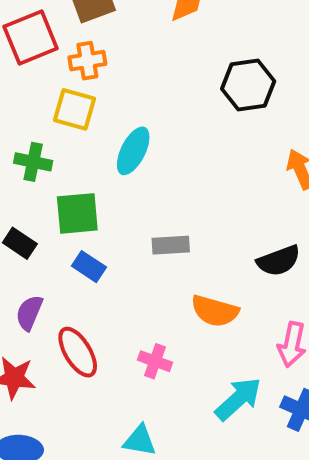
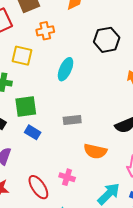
orange cross: (87, 61) -> (45, 31), moved
cyan ellipse: (133, 151) -> (66, 69), moved
red ellipse: (78, 352) -> (38, 187), moved

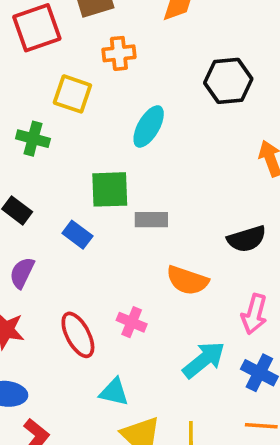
green square: (26, 107) -> (110, 189), moved

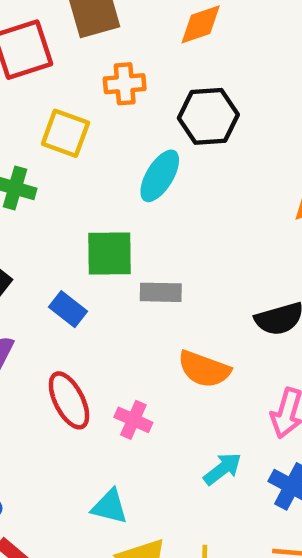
black hexagon: (228, 81) -> (208, 116), moved
red ellipse: (78, 335) -> (69, 400), moved
cyan arrow: (204, 360) -> (223, 469), size x0.7

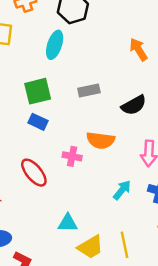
gray rectangle: (161, 292) -> (89, 90), moved
blue rectangle: (68, 309) -> (38, 122), moved
pink cross: (133, 420) -> (72, 156), moved

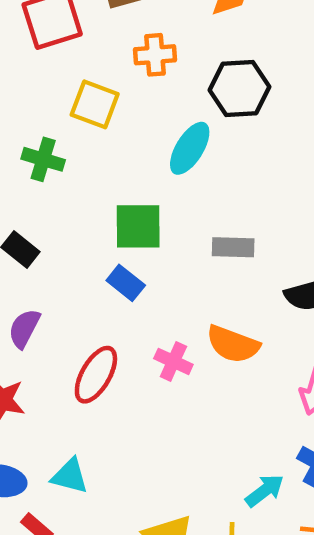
red ellipse: (34, 173) -> (96, 375), turned 56
cyan arrow: (122, 190) -> (265, 491), moved
cyan triangle: (68, 223) -> (70, 476), moved

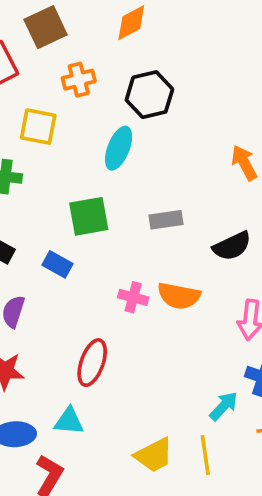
blue rectangle: (126, 283) -> (57, 264), moved
pink cross: (173, 361) -> (133, 297), moved
red ellipse: (96, 375) -> (92, 363), moved

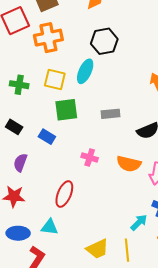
orange cross: (79, 80) -> (48, 38), moved, size x1.5
yellow square: (38, 127) -> (55, 80), moved
orange semicircle: (179, 296) -> (129, 164), moved

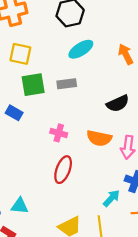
cyan ellipse: (85, 71) -> (81, 49), moved, turned 35
gray rectangle: (111, 114) -> (67, 84), moved
red ellipse: (64, 194) -> (63, 170), moved

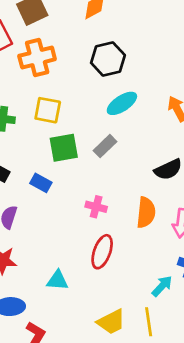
gray rectangle: (67, 84) -> (105, 146), turned -36
orange semicircle: (99, 138) -> (146, 212), turned -95
cyan triangle: (20, 206) -> (57, 280), moved

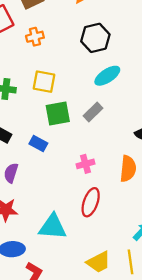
orange cross: (37, 58) -> (35, 37), size x0.6
pink cross: (96, 207) -> (85, 164), turned -30
cyan triangle: (57, 280) -> (53, 227), size x1.5

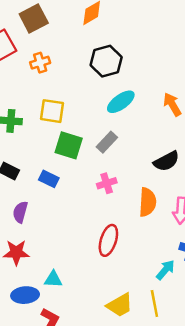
green square: (58, 114) -> (69, 145), turned 30
pink cross: (85, 164) -> (107, 183), moved
cyan triangle: (53, 227) -> (53, 279), moved, size x0.6

